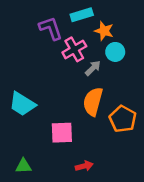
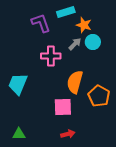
pink cross: (74, 49) -> (51, 56), moved, turned 30
gray arrow: (93, 68) -> (75, 44), moved
cyan trapezoid: (22, 104) -> (18, 84), turned 80
pink square: (62, 133) -> (63, 107), moved

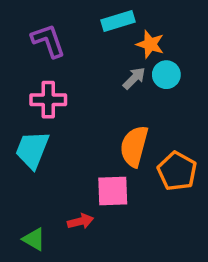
purple L-shape: (41, 23) -> (48, 41), moved
pink cross: (51, 56) -> (48, 100), moved
green triangle: (19, 134) -> (34, 239), turned 32
red arrow: (68, 134) -> (80, 221), moved

